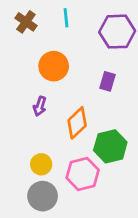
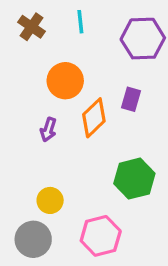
orange diamond: (77, 123) -> (94, 118), moved
pink hexagon: (83, 174) -> (101, 236), moved
gray circle: (43, 196) -> (33, 239), moved

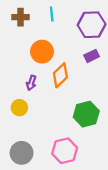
brown cross: (31, 27) -> (20, 17), turned -35
purple rectangle: (131, 99) -> (92, 56), moved, turned 48
yellow circle: (50, 200) -> (19, 108), moved

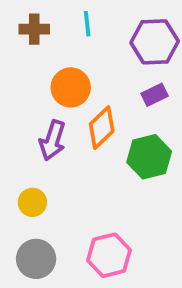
purple arrow: (31, 83) -> (52, 140), size x1.5
yellow circle: (19, 108) -> (32, 202), moved
green hexagon: (86, 114) -> (149, 157), moved

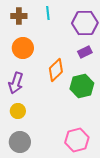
orange circle: (71, 87) -> (23, 48), moved
purple arrow: (52, 140) -> (16, 83), moved
pink hexagon: (109, 255) -> (77, 140), moved

